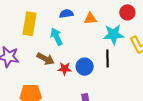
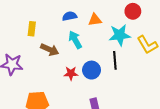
yellow rectangle: (29, 24) -> (32, 29), size x0.6
cyan arrow: (56, 37) -> (75, 40), moved
brown arrow: (46, 59) -> (50, 50), moved

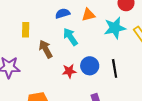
brown arrow: (50, 50) -> (46, 49), turned -138
black line: (115, 60) -> (115, 68), moved

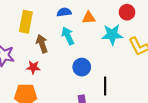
yellow rectangle: (26, 30) -> (26, 22), size x1.5
black line: (115, 68) -> (105, 86), moved
red star: (69, 71) -> (33, 67), moved

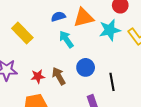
orange triangle: (89, 18) -> (84, 18), size x1.5
yellow rectangle: (26, 22) -> (22, 33), turned -45
brown arrow: (42, 44) -> (59, 76), moved

